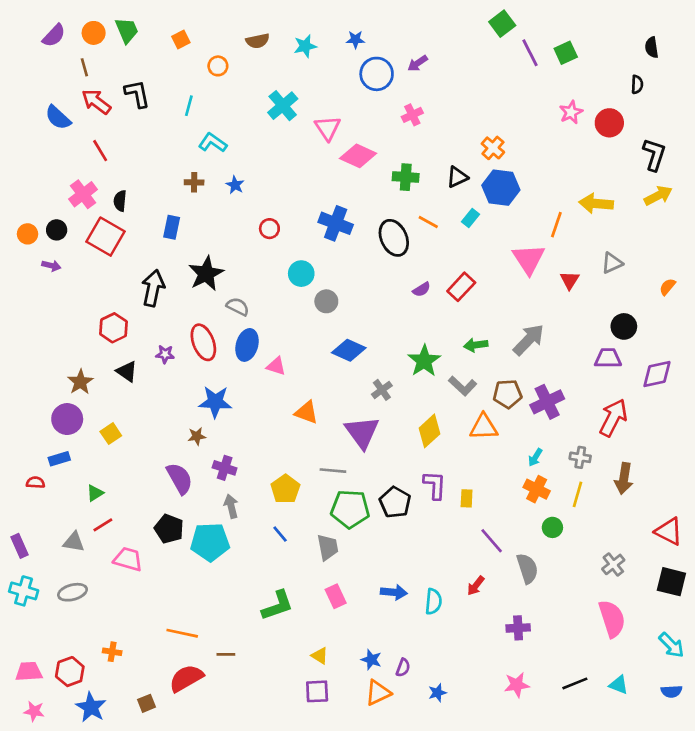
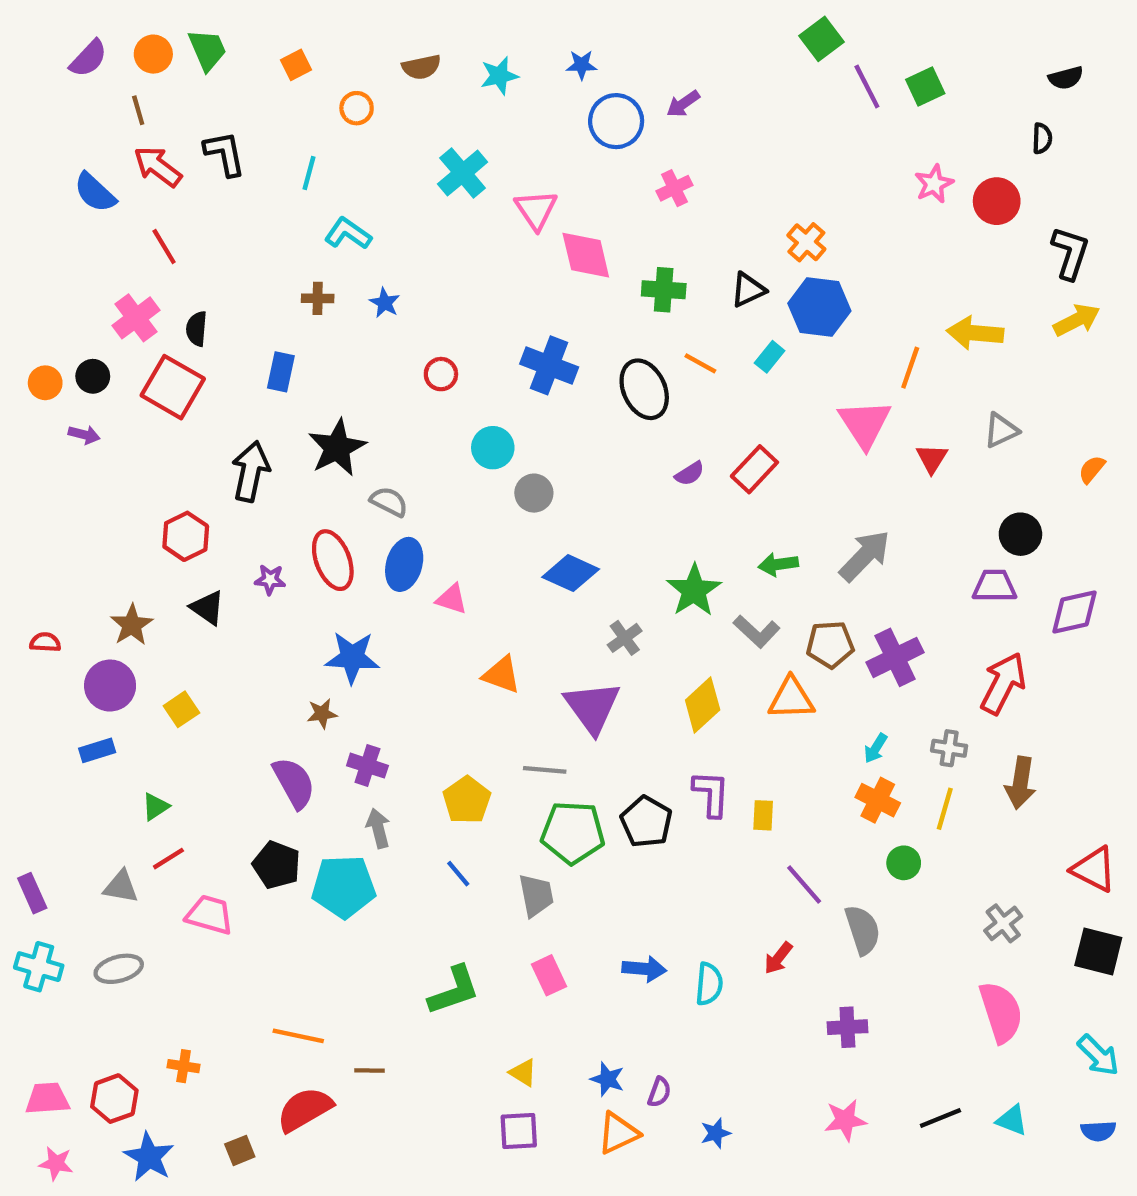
black semicircle: (652, 47) -> (1066, 78), turned -96
pink diamond: (358, 156) -> (586, 255), turned 52
red semicircle: (35, 482) -> (45, 642), moved

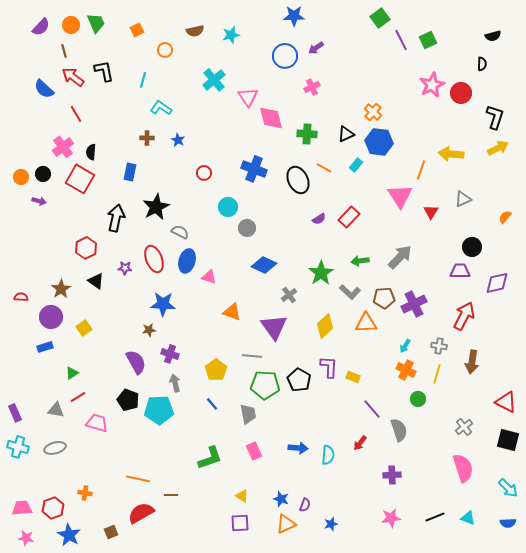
blue star: (581, 65) -> (294, 16), moved, size x1.5
pink star: (934, 184) -> (432, 85), size x1.4
yellow rectangle: (763, 815) -> (353, 377), turned -72

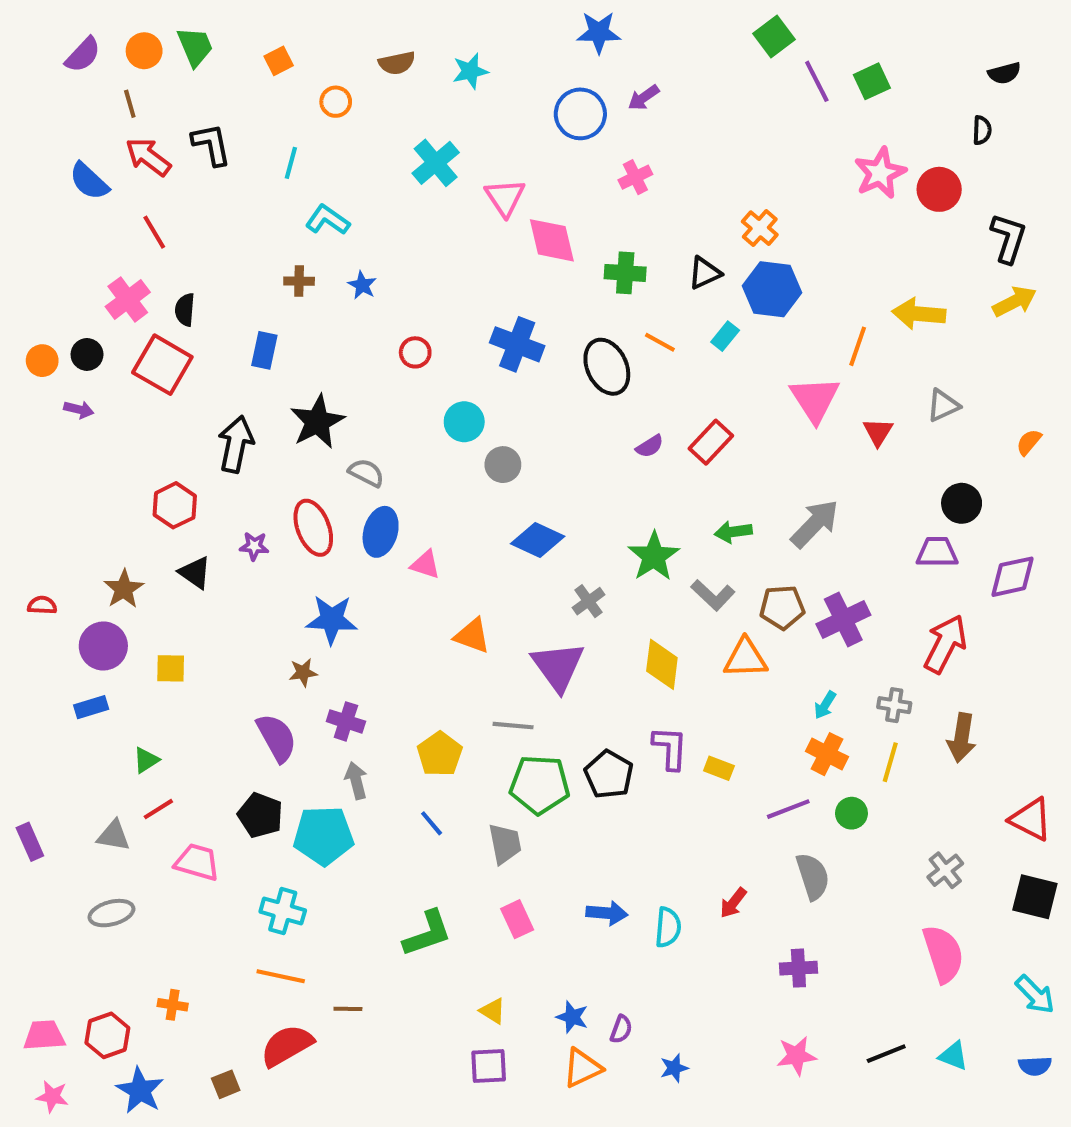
yellow diamond: (325, 326) -> (662, 664), turned -40
yellow square: (84, 328) -> (171, 668), turned 35
purple line: (372, 409) -> (788, 809), moved, turned -70
cyan cross: (18, 447) -> (283, 911), moved

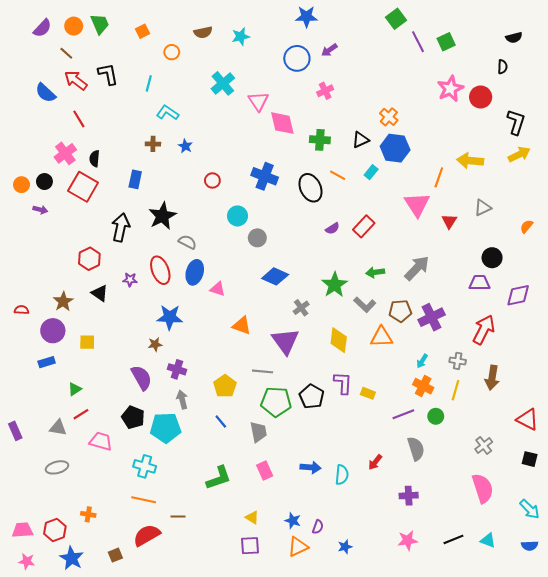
brown line: (130, 104) -> (66, 53), turned -32
black square: (1035, 897) -> (530, 459), size x0.7

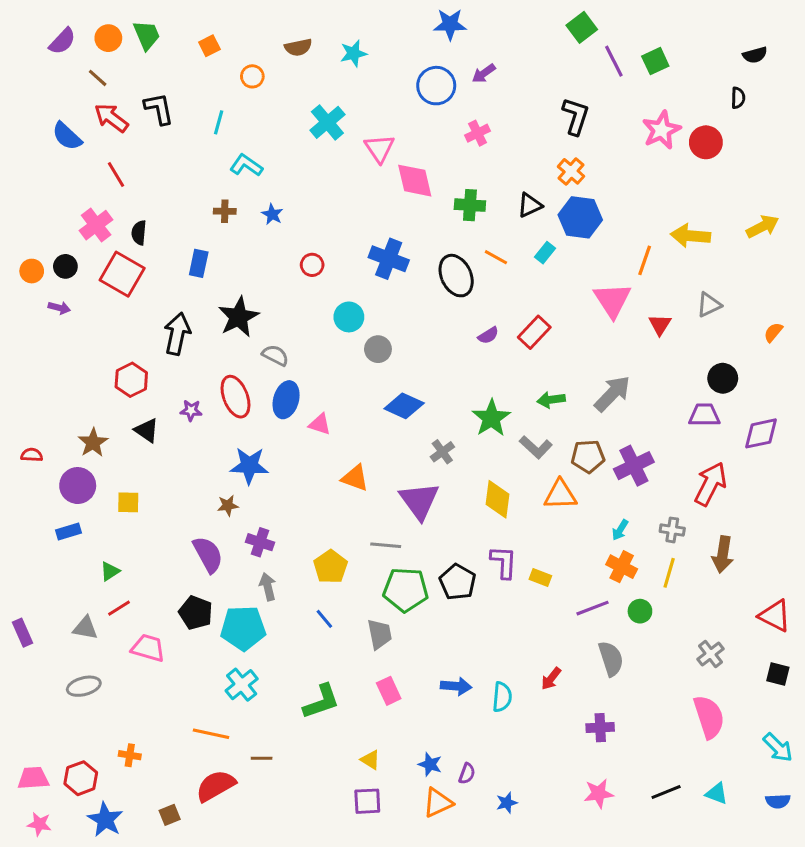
black L-shape: (516, 122) -> (576, 116), moved
cyan cross: (145, 466) -> (242, 685), moved, turned 35

